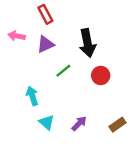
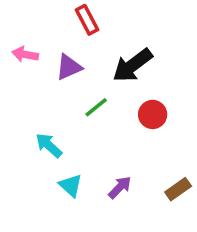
red rectangle: (45, 14) -> (87, 20), moved
black arrow: (87, 43) -> (133, 65), turned 64
cyan arrow: (32, 96) -> (49, 145), turned -30

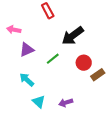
purple triangle: (69, 67) -> (27, 50), moved
purple arrow: (120, 187) -> (66, 103), turned -152
brown rectangle: (178, 189) -> (98, 75), moved

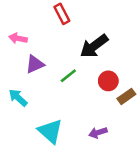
cyan arrow: (27, 80) -> (18, 98), moved
cyan triangle: (39, 102) -> (50, 131), size x1.5
purple arrow: (66, 103) -> (98, 133), moved

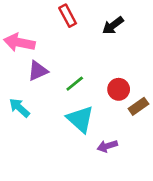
pink arrow: (18, 38) -> (19, 43), size x1.5
black arrow: (94, 46) -> (113, 26), moved, size x0.7
cyan triangle: (50, 131) -> (80, 119), moved

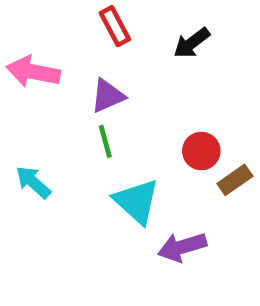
purple triangle: (38, 71) -> (108, 96), moved
green line: (75, 84) -> (105, 141), moved, turned -66
purple arrow: (107, 146) -> (182, 247), size x1.4

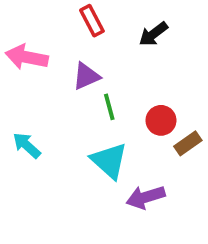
green line: (105, 141) -> (109, 107), moved

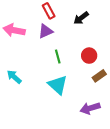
purple triangle: (86, 76) -> (46, 31), moved
red circle: (161, 120) -> (89, 56), moved
purple arrow: (146, 197) -> (90, 108), moved

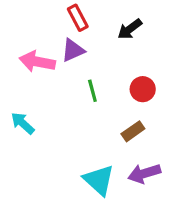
pink arrow: (14, 30) -> (37, 62), moved
brown rectangle: (99, 76) -> (133, 131), moved
cyan triangle: (58, 85) -> (99, 180), moved

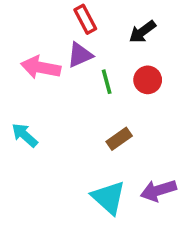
red circle: (143, 89) -> (148, 80), moved
green line: (92, 91) -> (107, 82), moved
brown rectangle: (133, 131) -> (119, 139), moved

